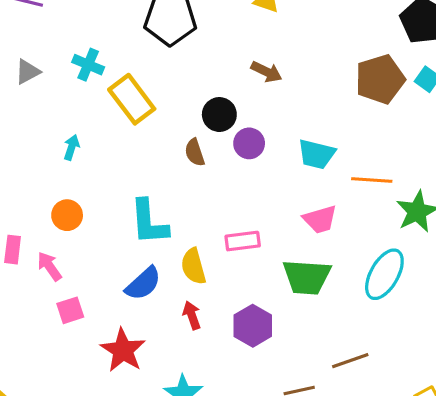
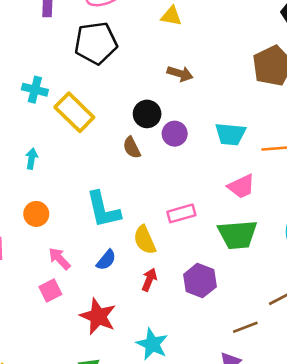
pink arrow: (49, 266) -> (59, 259), moved
blue semicircle: (143, 284) -> (106, 260), size x0.7
red arrow: (192, 315) -> (149, 280), turned 50

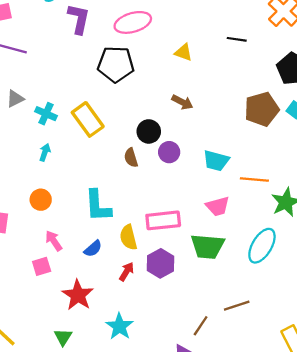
cyan cross: (35, 90) -> (46, 114), moved
pink rectangle: (181, 213) -> (163, 220), size x1.4
purple hexagon: (200, 281) -> (161, 263), moved
brown line: (245, 327) -> (201, 326), turned -45

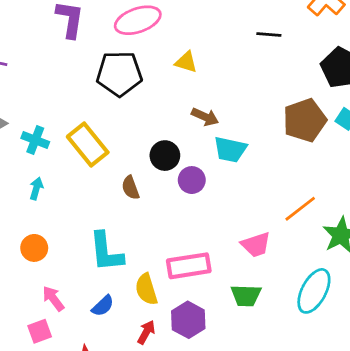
yellow triangle: (183, 52) -> (186, 62), moved
brown semicircle: (131, 158) -> (131, 188), moved
cyan trapezoid: (216, 161) -> (230, 150), moved
orange line: (254, 180) -> (300, 209), turned -40
green trapezoid: (207, 246) -> (246, 296), size x0.7

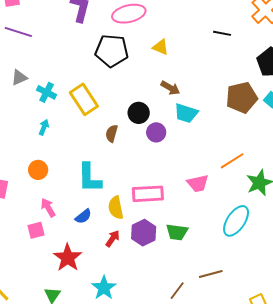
brown semicircle: (131, 188) -> (112, 133), turned 30
green trapezoid: (246, 296) -> (177, 232), moved

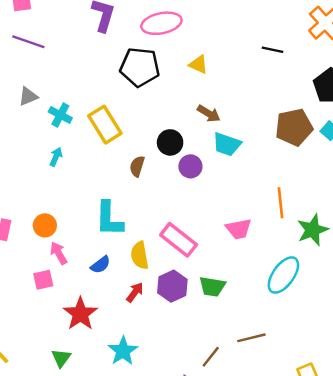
orange line: (232, 161) -> (281, 203), turned -65
orange circle: (38, 170) -> (45, 225), moved
pink rectangle: (148, 194) -> (179, 240), turned 40

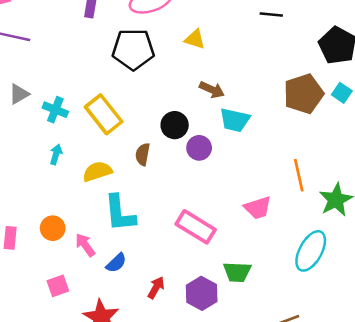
pink arrow: (59, 253) -> (85, 245), moved
yellow semicircle: (140, 255) -> (97, 171), moved, turned 88
purple hexagon: (172, 286) -> (202, 293), moved

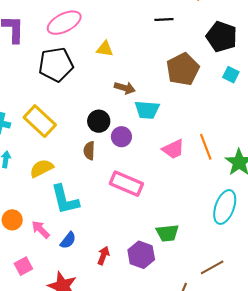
brown pentagon: (304, 94) -> (183, 69), moved
brown semicircle: (143, 154) -> (89, 151), moved
pink trapezoid: (258, 208) -> (173, 149), moved
pink rectangle: (196, 227) -> (126, 184), moved

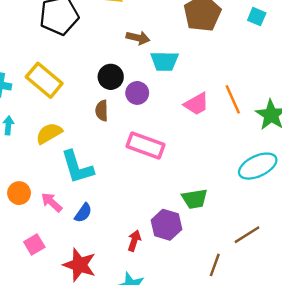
cyan ellipse: (225, 207) -> (258, 166), turned 48
red arrow: (103, 256) -> (134, 241), moved

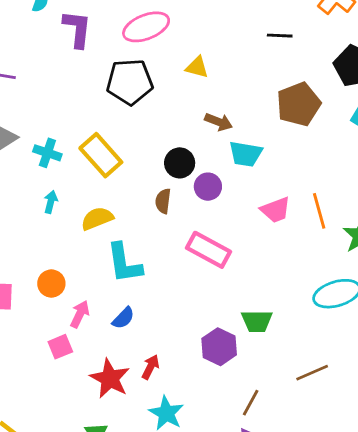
pink arrow: (52, 202) -> (80, 314), moved, turned 65
red arrow: (134, 241) -> (150, 367), moved
brown line: (215, 265) -> (251, 403), moved

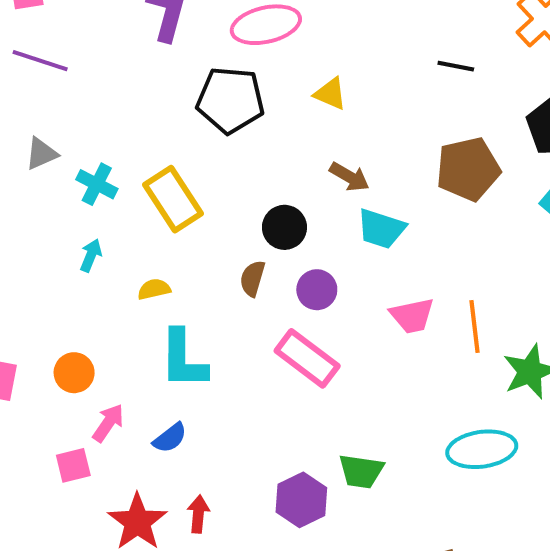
purple circle: (208, 187) -> (317, 290), moved
yellow semicircle: (97, 218) -> (154, 289), size x0.7
red arrow: (150, 367) -> (198, 514), turned -30

